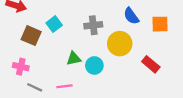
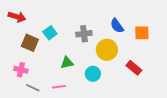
cyan circle: (94, 65) -> (93, 74), moved

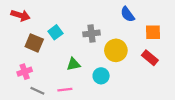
blue semicircle: (117, 26) -> (128, 14), moved
red rectangle: (134, 68) -> (150, 58), moved
pink cross: (21, 70) -> (25, 72), turned -32

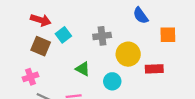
red arrow: (20, 15) -> (41, 20), moved
red rectangle: (150, 58) -> (154, 69), moved, turned -42
green triangle: (73, 64) -> (83, 69), turned 40

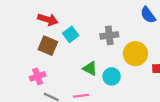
cyan circle: (112, 81) -> (112, 76), moved

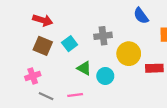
cyan square: (71, 34) -> (70, 44), moved

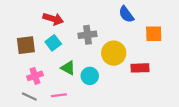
red arrow: (43, 20) -> (53, 19), moved
brown square: (43, 46) -> (26, 45), turned -30
pink cross: (33, 76) -> (35, 76), moved

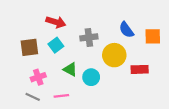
blue semicircle: (126, 14) -> (126, 30), moved

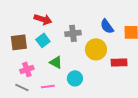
cyan circle: (91, 77) -> (75, 78), moved

